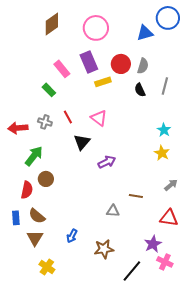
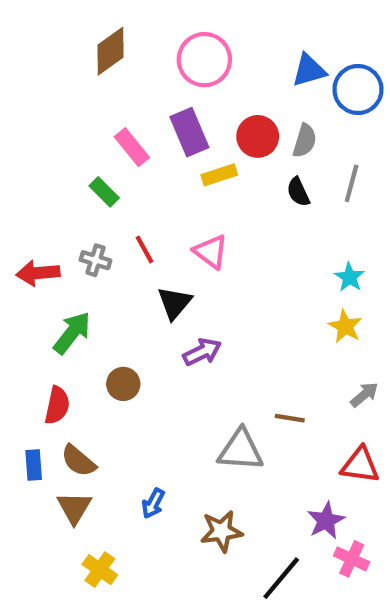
blue circle: (168, 18) -> (358, 89), moved
purple arrow: (107, 162) -> (202, 352), moved
brown circle: (46, 179) -> (123, 384), moved
gray triangle: (113, 211) -> (241, 450), size x1.6

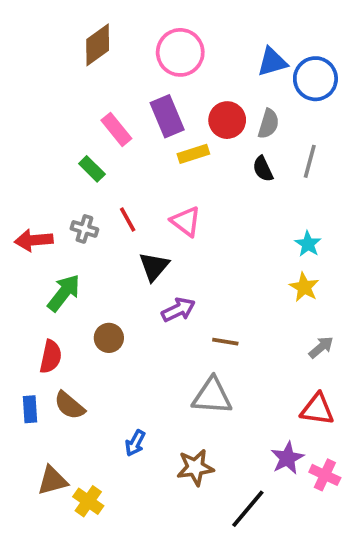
brown line: (290, 418) -> (225, 342), moved
brown triangle: (74, 508) -> (53, 481), moved, turned 44
pink cross: (352, 559) -> (325, 475), moved

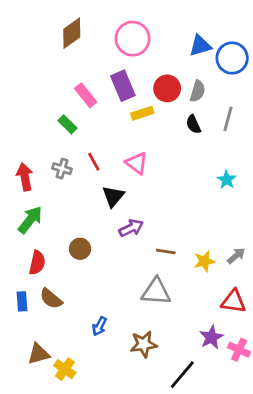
red arrow: (34, 240) -> (25, 177), turned 84
yellow star: (304, 287) -> (204, 261), moved, turned 30
green arrow: (64, 293) -> (30, 220), moved

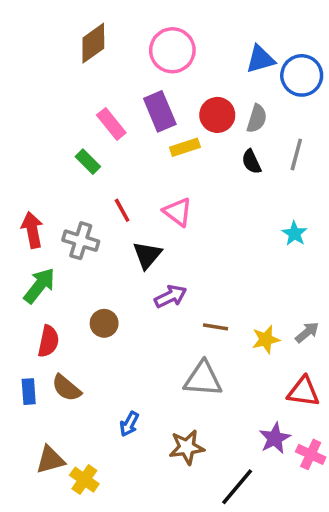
gray cross: (62, 169) -> (81, 241), moved, size x1.4

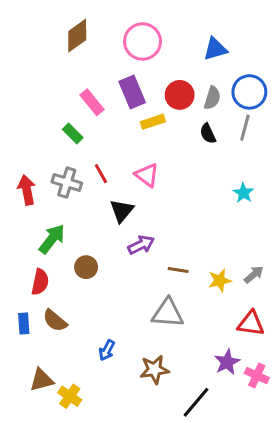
blue circle: (302, 75) -> (249, 92), moved
gray cross: (81, 241) -> (67, 183), moved
green arrow: (39, 286) -> (52, 239), moved

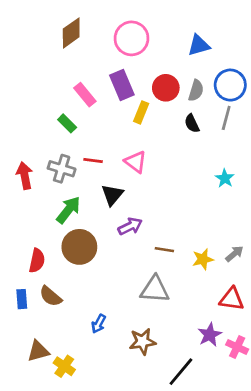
yellow rectangle: (153, 122) -> (141, 112), turned -50
red line: (101, 174) -> (93, 160), turned -54
green arrow: (52, 239) -> (68, 210), moved
brown circle: (86, 267) -> (79, 247), size x1.6

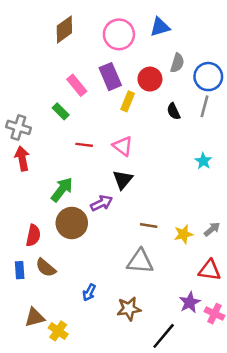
blue triangle: (199, 45) -> (160, 27), moved
gray semicircle: (196, 91) -> (177, 63), moved
gray cross: (62, 169) -> (18, 127), moved
black triangle: (112, 195) -> (123, 180), moved
purple arrow: (130, 226) -> (102, 203), moved

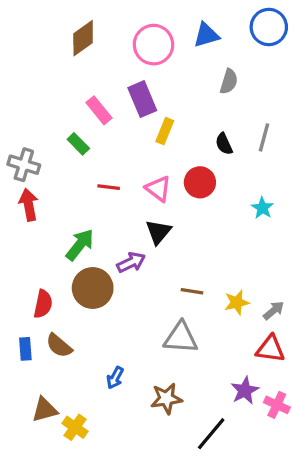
blue circle: (208, 77) -> (269, 27), moved
red circle: (150, 79) -> (200, 182), moved
gray arrow: (212, 229) -> (274, 310), moved

